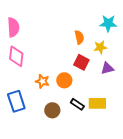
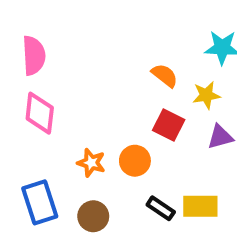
orange semicircle: (79, 37) -> (165, 75), turned -40
brown circle: (52, 110) -> (93, 216), moved

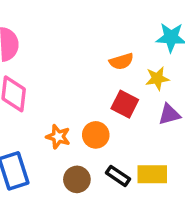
orange semicircle: (165, 75) -> (121, 61), turned 125
brown circle: (93, 216) -> (77, 179), moved

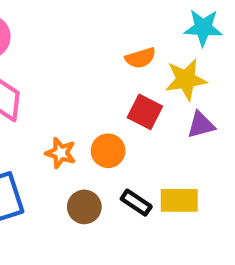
yellow star: (157, 78) -> (186, 79), size x1.4

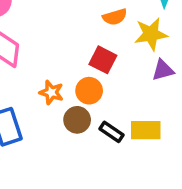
red square: (145, 112) -> (103, 60), moved
brown circle: (84, 207) -> (77, 120), moved

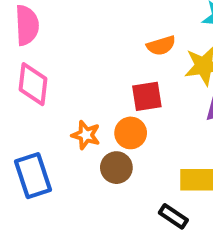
red square: (103, 60) -> (147, 96), turned -36
black rectangle: (111, 132) -> (173, 216), moved

